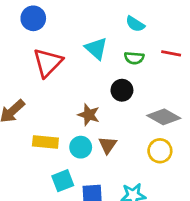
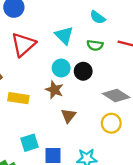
yellow rectangle: (45, 142) -> (18, 98), moved
cyan circle: (81, 147) -> (61, 68), moved

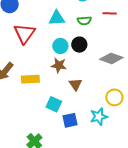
cyan triangle: (64, 35) -> (57, 18), turned -36
yellow circle: (111, 123) -> (114, 97), moved
cyan square: (30, 143) -> (54, 104), moved, turned -35

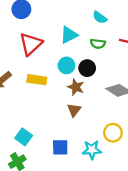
cyan triangle: (57, 18) -> (69, 35), turned -36
brown star: (59, 65) -> (76, 87), moved
yellow rectangle: (30, 79) -> (37, 80), moved
cyan square: (54, 104) -> (24, 137), moved

